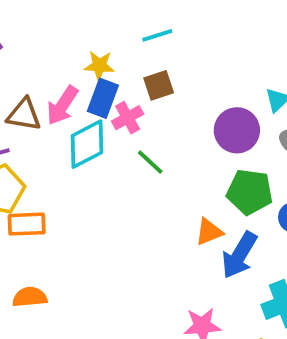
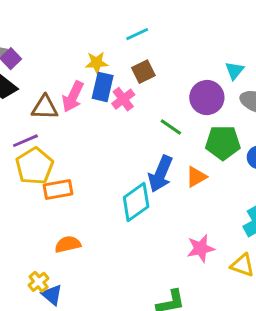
cyan diamond: (87, 144) -> (136, 202), moved
green line: (150, 162) -> (171, 127), moved
blue arrow: (239, 255) -> (160, 174), moved

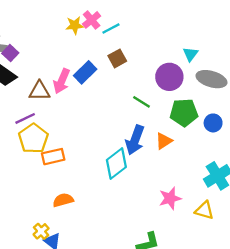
yellow star: (97, 63) -> (75, 25), moved
blue rectangle: (103, 87) -> (85, 72), turned 35
pink cross: (123, 99) -> (92, 20), moved

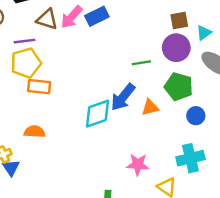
brown square: (117, 58) -> (179, 20), moved
green line: (142, 102) -> (141, 63), turned -60
blue circle: (213, 123) -> (196, 116), moved

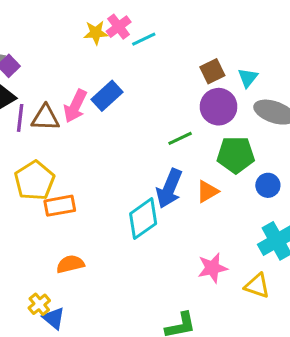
purple line: (24, 41) -> (20, 118), moved, turned -60

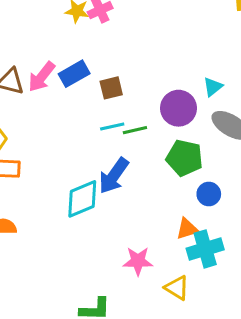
cyan line: (144, 39) -> (112, 126), moved
brown square: (212, 71) -> (111, 88), moved
orange triangle: (207, 191) -> (187, 229), moved

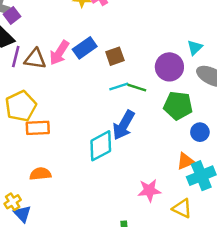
green line: (135, 130) -> (137, 88), turned 36

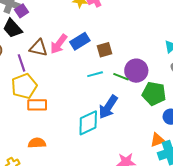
purple line: (16, 57) -> (22, 63), moved, turned -36
purple circle: (169, 67) -> (136, 71), moved
cyan line: (119, 86) -> (95, 74), moved

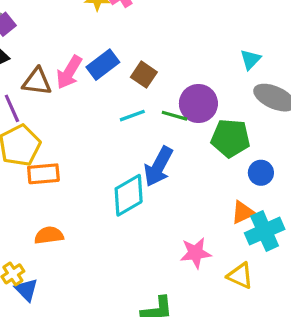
brown square: (104, 50) -> (144, 75), turned -35

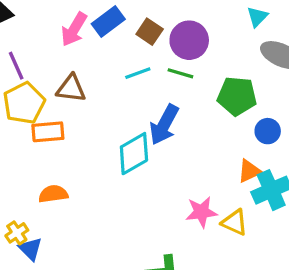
brown triangle: (37, 82) -> (71, 88), moved
purple circle: (198, 103) -> (189, 40), moved
yellow triangle: (240, 276) -> (235, 222), moved

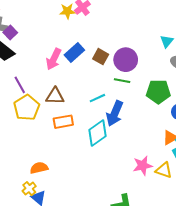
cyan line: (138, 73) -> (97, 98), moved
orange rectangle: (48, 132) -> (63, 122), moved
orange semicircle: (53, 194) -> (39, 168), moved

